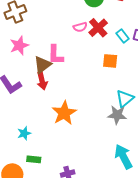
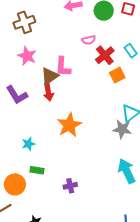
red cross: (98, 28) -> (105, 55), moved
pink star: (19, 46) -> (27, 56), turned -30
orange square: (110, 61) -> (117, 75), turned -35

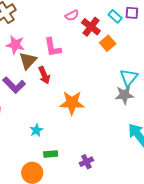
brown triangle: (50, 76) -> (28, 61), moved
orange star: (69, 125) -> (72, 103), turned -30

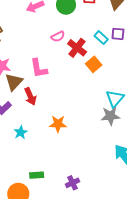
orange star: (72, 103) -> (58, 124), size x0.7
cyan star: (36, 130) -> (21, 132), moved

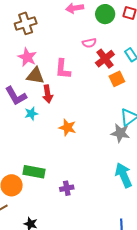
brown triangle: (14, 82) -> (35, 76), turned 42
cyan star: (21, 132) -> (31, 114), moved
green rectangle: (37, 175) -> (34, 172), size x1.5

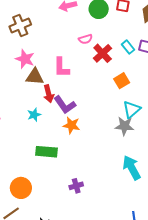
orange square: (117, 79) -> (122, 81), moved
purple L-shape: (16, 96) -> (65, 105), moved
green rectangle: (34, 172) -> (47, 152), moved

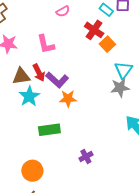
red cross: (103, 53) -> (94, 30), moved
brown triangle: (35, 77) -> (21, 76), moved
cyan star: (34, 115) -> (29, 96), size x1.5

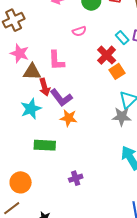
brown triangle: (21, 76) -> (32, 72), moved

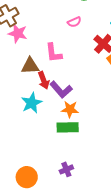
pink star: (20, 53) -> (18, 33), moved
green rectangle: (45, 145) -> (68, 127), moved
purple cross: (76, 178) -> (66, 169), moved

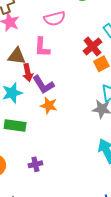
pink semicircle: (74, 22) -> (55, 19), moved, size x1.5
green rectangle: (68, 127) -> (15, 125), moved

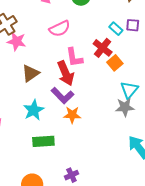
pink L-shape: (42, 47) -> (74, 57), moved
brown triangle: (17, 56) -> (30, 73), turned -30
red arrow: (28, 73) -> (66, 73), moved, size x1.4

